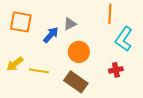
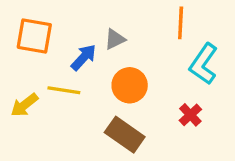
red cross: (116, 70) -> (190, 115), turned -32
yellow line: (39, 71) -> (64, 90), moved

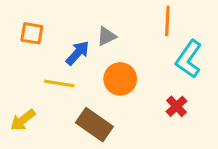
orange square: (34, 36) -> (32, 33), size x0.7
yellow arrow: (24, 105) -> (23, 120), moved
brown rectangle: (125, 135) -> (94, 125), moved

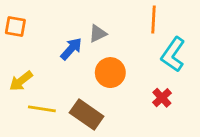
orange square: (32, 33) -> (15, 27), moved
yellow line: (59, 84) -> (42, 109), moved
yellow arrow: (23, 120) -> (21, 81), moved

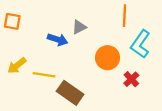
blue arrow: (71, 49) -> (58, 40), turned 66
orange circle: (110, 73) -> (107, 58), moved
yellow line: (42, 109) -> (44, 75), moved

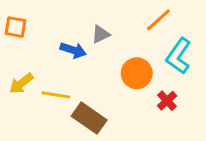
orange line: (125, 16) -> (158, 20), turned 45

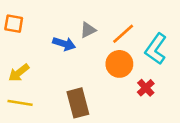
orange line: (158, 20) -> (123, 34), moved
yellow line: (56, 95) -> (20, 103), moved
brown rectangle: (89, 118) -> (78, 103), turned 40

